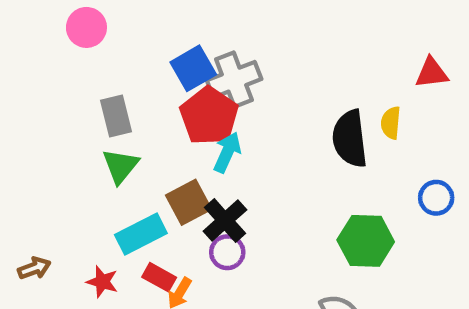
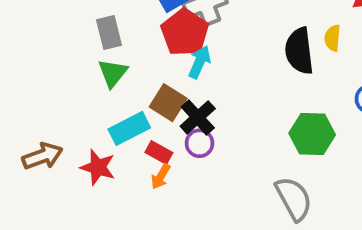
brown square: (189, 202) -> (168, 103), turned -30
brown arrow: (34, 268) -> (42, 156), size x1.5
red rectangle: (159, 277) -> (159, 152), moved
red star: (102, 282) -> (98, 167), size x1.4

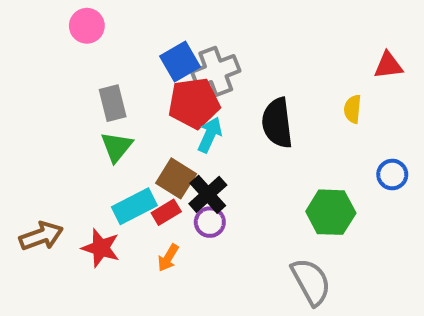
red pentagon: (185, 32) -> (194, 103), turned 30
black semicircle: (299, 51) -> (277, 123), moved
red rectangle: (159, 152) -> (166, 212), moved, turned -60

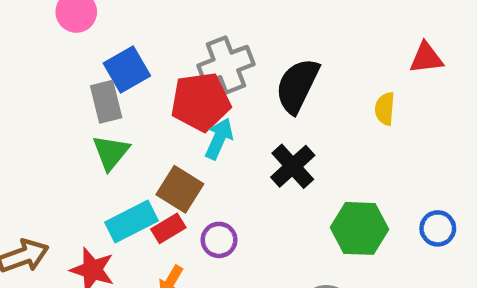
blue square: (180, 61) -> (127, 70), moved
black semicircle: (277, 123) -> (297, 86), moved, turned 33
blue circle: (392, 175) -> (438, 228), moved
black cross: (208, 194) -> (293, 166), moved

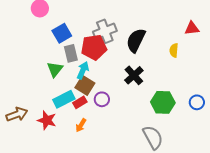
gray rectangle: (106, 102) -> (71, 53), moved
cyan arrow: (219, 139) -> (83, 70), moved
purple circle: (219, 240) -> (102, 99), moved

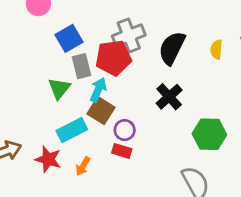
yellow semicircle: (174, 50) -> (216, 49), moved
red rectangle: (80, 102) -> (122, 151), moved, turned 48
orange arrow: (81, 125) -> (83, 166), moved

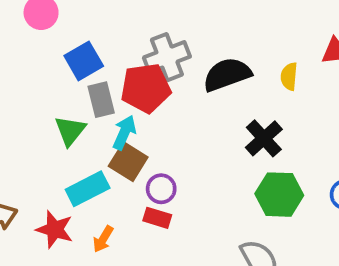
black semicircle: (172, 48) -> (227, 74), turned 44
black cross: (169, 97) -> (264, 138), moved

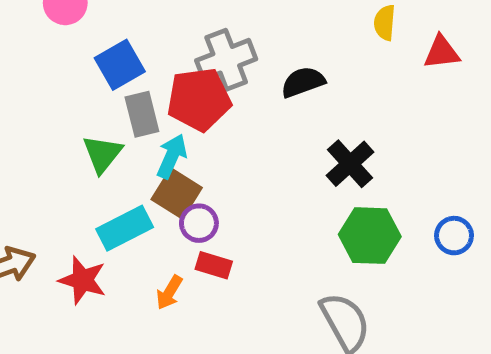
black semicircle: (227, 74) -> (303, 82), size x0.7
yellow semicircle: (289, 76) -> (385, 23), moved
purple circle: (161, 189) -> (199, 223), moved
orange arrow: (103, 239) -> (169, 293), moved

